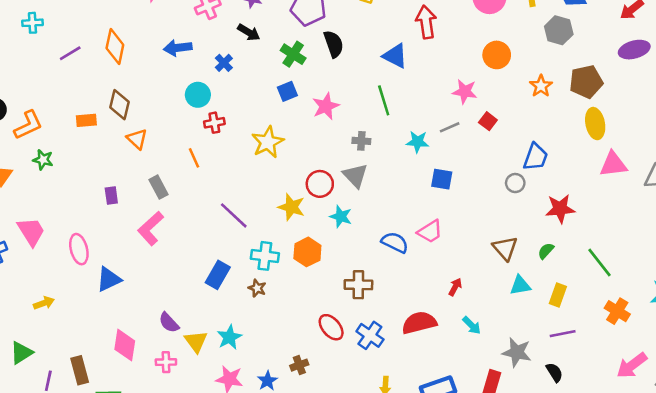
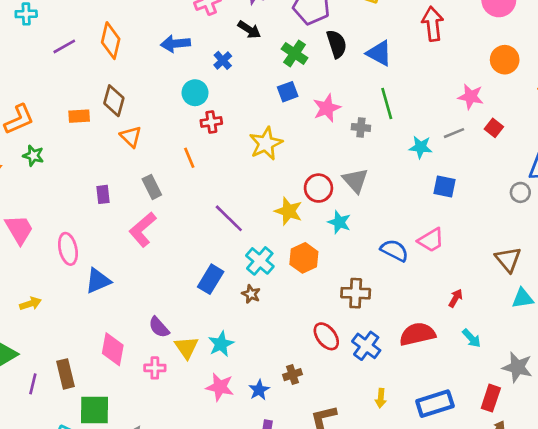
blue triangle: (395, 56) -> (379, 53), moved
gray cross: (361, 141) -> (361, 127), moved
cyan cross: (265, 256) -> (260, 261), turned 32

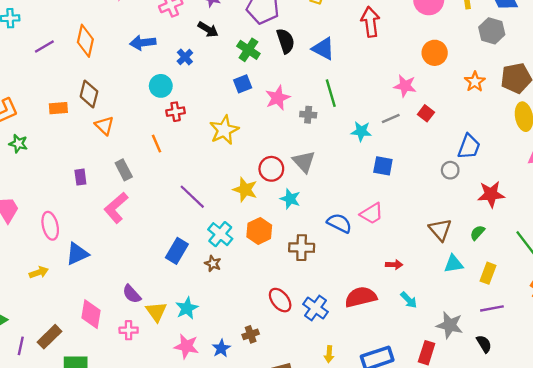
brown cross: (356, 293) -> (302, 248), moved
red arrow: (456, 298) -> (394, 265), turned 63
yellow arrow: (30, 304) -> (39, 272), moved
brown rectangle: (65, 374) -> (50, 337), turned 60

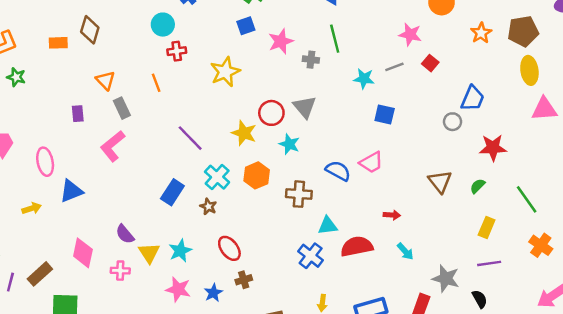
orange triangle: (104, 126) -> (105, 80), moved
cyan triangle: (454, 264) -> (328, 226), moved
red ellipse: (280, 300) -> (229, 248), moved

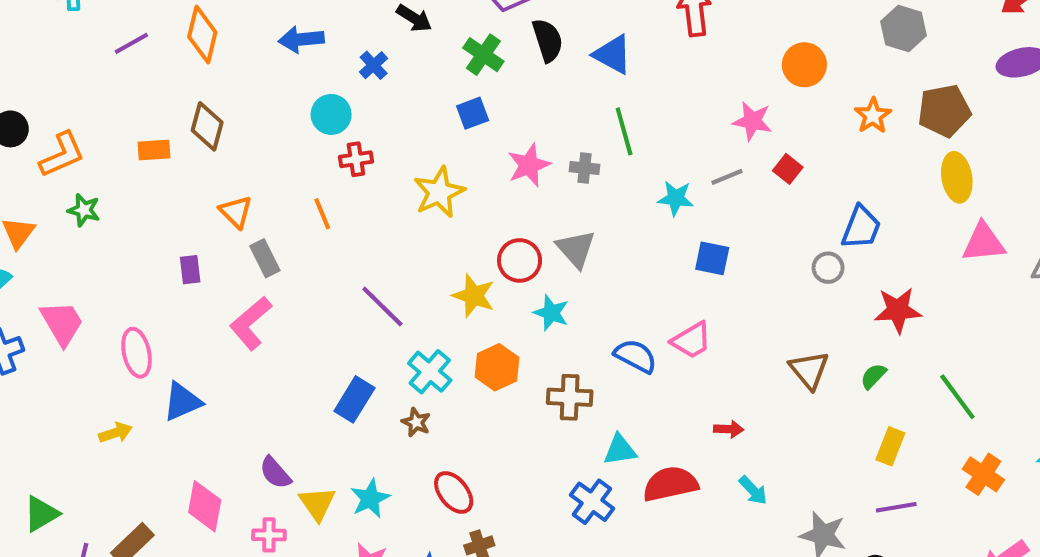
pink star: (281, 41) -> (529, 165), moved

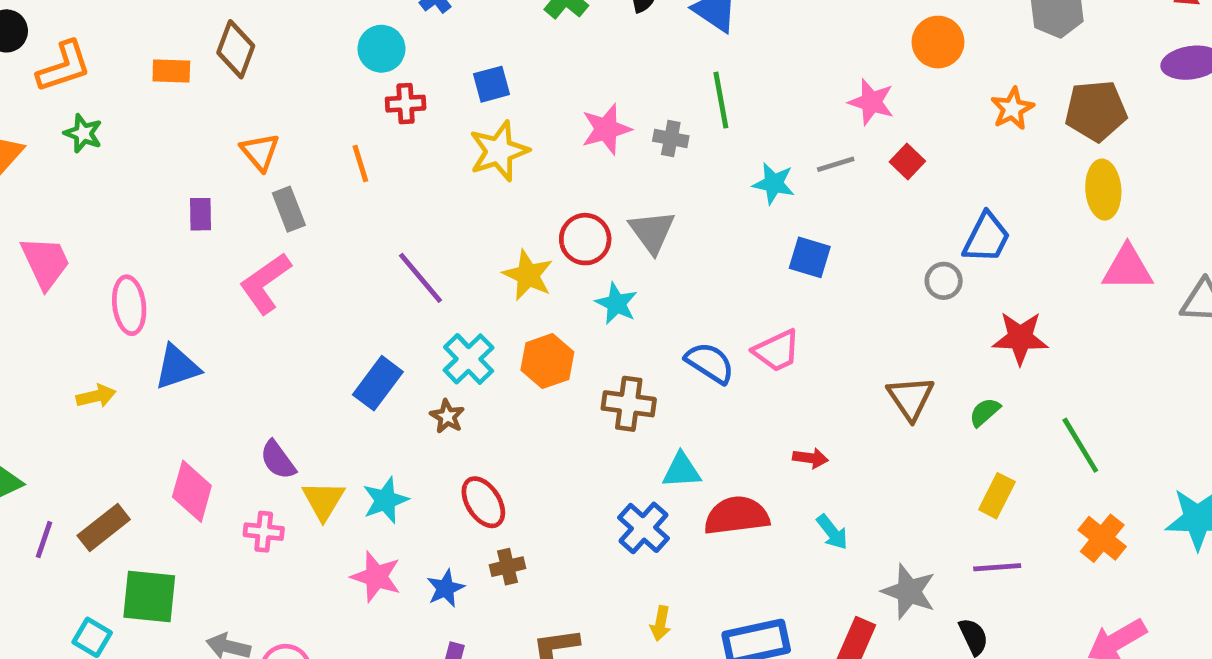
blue square: (473, 113) -> (491, 84), moved

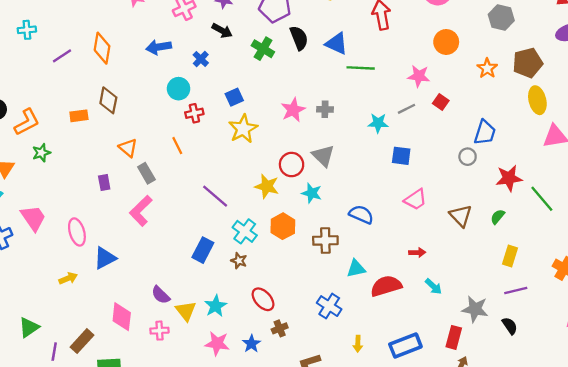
green line: (721, 100) -> (361, 68), moved, turned -68
green star: (83, 133) -> (41, 153), turned -30
pink trapezoid: (777, 351) -> (416, 200), moved
green line: (1080, 445) -> (542, 199), moved
blue cross: (644, 528) -> (329, 306), moved

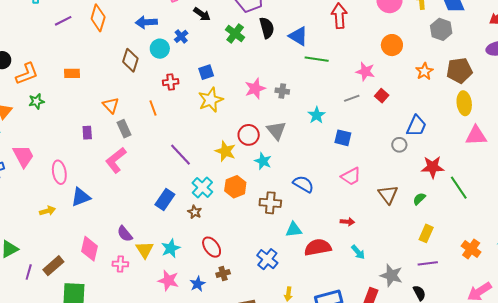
cyan circle: (179, 89) -> (160, 49), moved
brown diamond: (108, 100) -> (130, 60), moved
cyan star: (378, 123) -> (317, 115), moved, turned 30

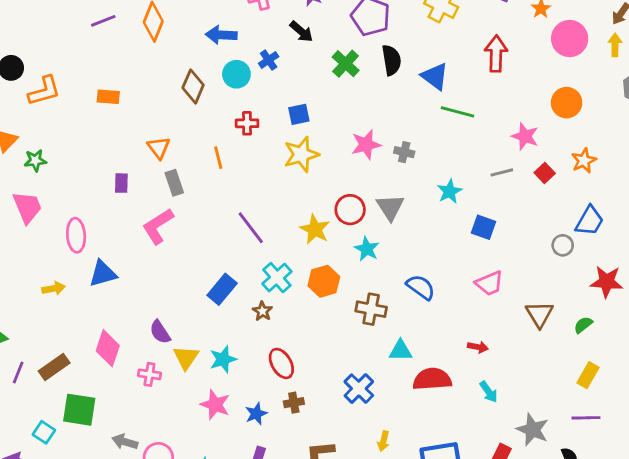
orange star: (424, 71) -> (584, 161), moved
green star: (36, 101) -> (35, 160), moved

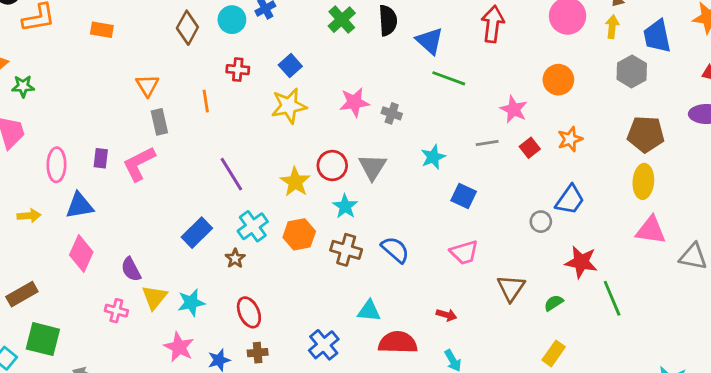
blue square: (299, 114) -> (290, 66), turned -35
purple rectangle: (121, 183) -> (101, 158), moved
brown cross: (371, 309) -> (346, 250), moved
pink diamond: (108, 348) -> (81, 254), moved

